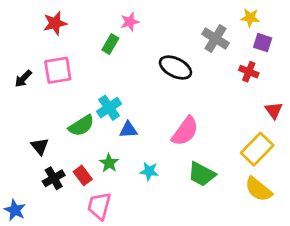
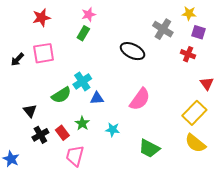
pink star: (130, 22) -> (89, 14), moved
green trapezoid: (202, 174) -> (149, 148), moved

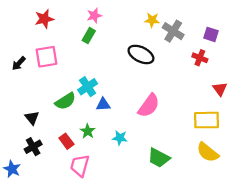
yellow star: (189, 13) -> (152, 20), moved
yellow rectangle: (194, 113) -> (207, 120), turned 45
black cross: (40, 135) -> (33, 147), moved

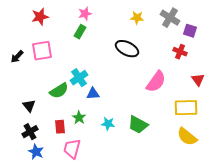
gray cross: (173, 31) -> (170, 18), moved
pink semicircle: (149, 106) -> (156, 82), moved
red rectangle: (66, 141) -> (60, 127), turned 32
green trapezoid: (159, 158) -> (138, 125), moved
blue star: (12, 169) -> (36, 152), moved

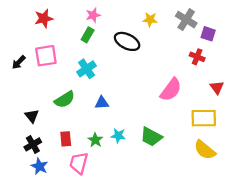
black ellipse: (127, 49) -> (127, 41), moved
cyan cross: (79, 78) -> (87, 69), moved
green star: (79, 118) -> (95, 140), moved

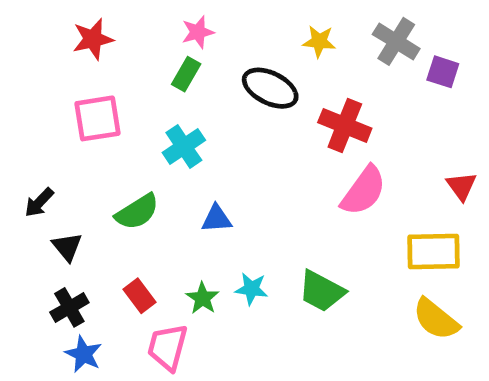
red cross: (197, 57) -> (345, 125), moved, size x1.5
black arrow: (19, 62) -> (39, 202), moved
red rectangle: (66, 139) -> (139, 296), turned -32

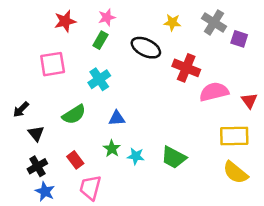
red star: (93, 39) -> (65, 21), moved
pink semicircle: (364, 191) -> (214, 92), moved, turned -140
green star: (202, 298) -> (112, 149), moved

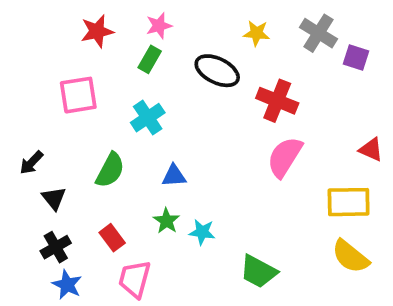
pink semicircle: (214, 92) -> (285, 157), moved, turned -44
red triangle: (249, 101) -> (371, 149), turned -30
green semicircle: (74, 115) -> (110, 170), turned -30
green trapezoid: (174, 157) -> (258, 271), moved

